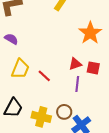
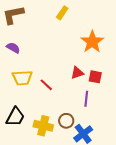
yellow trapezoid: (20, 69) -> (22, 78), turned 65
purple line: (77, 84) -> (86, 99), moved

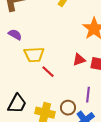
yellow trapezoid: (22, 78) -> (34, 55), moved
purple line: (86, 99) -> (88, 95), moved

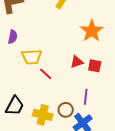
purple semicircle: (15, 35) -> (13, 37), turned 72

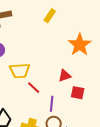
red square: (95, 66) -> (78, 93), moved
purple line: (86, 97) -> (52, 104), moved

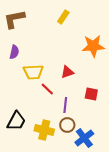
orange star: (80, 45) -> (93, 46), turned 30
red triangle: (65, 76) -> (67, 72), moved

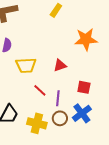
red line: (47, 89) -> (40, 90), moved
blue cross: (84, 138) -> (82, 113), moved

